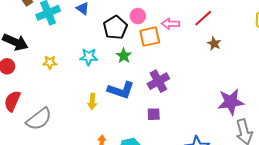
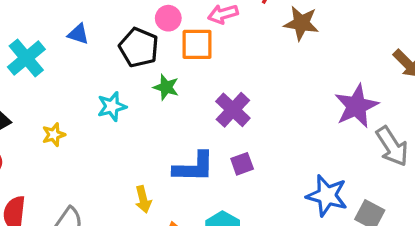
orange square: (150, 37) -> (197, 44), turned 30
brown star: (214, 44) -> (301, 23), size x1.5
blue L-shape: (121, 90) -> (194, 167), moved
yellow arrow: (92, 102) -> (143, 199), moved

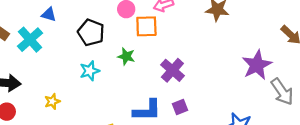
blue triangle: (78, 34) -> (49, 14), moved
black pentagon: (139, 47) -> (91, 32), moved
yellow star: (54, 135) -> (52, 101), moved

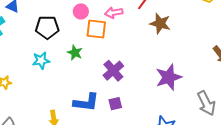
black pentagon: (91, 32) -> (47, 27), turned -30
purple star: (257, 65) -> (169, 77), moved

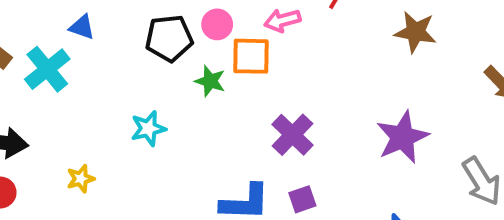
brown star: (160, 23) -> (415, 32), moved
black pentagon: (47, 27) -> (169, 38), moved
green star: (75, 53) -> (210, 81), moved

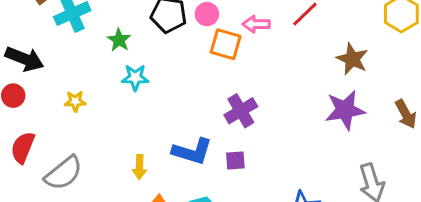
green star: (210, 81) -> (119, 40), moved
purple star: (402, 137) -> (345, 110), moved

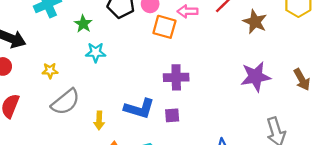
brown star: (352, 59) -> (255, 22), moved
purple cross: (241, 111) -> (176, 77), turned 30
gray semicircle: (64, 173) -> (66, 102), moved

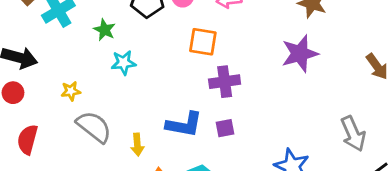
orange square: (164, 27) -> (203, 42), moved
purple star: (256, 77) -> (300, 54), moved
gray semicircle: (66, 102) -> (94, 127), turned -96

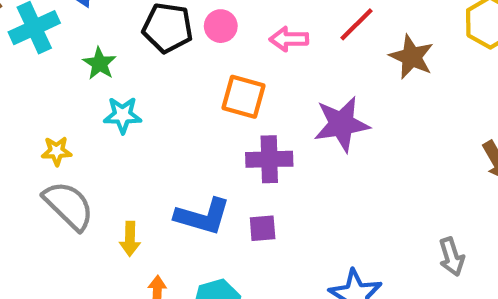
purple star: (300, 54) -> (342, 124), moved
yellow star: (71, 91) -> (57, 151), moved
gray arrow: (353, 134) -> (452, 257), size x0.7

